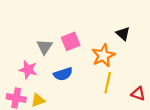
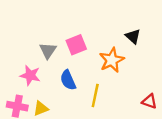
blue semicircle: (63, 74) -> (68, 80), turned 84
yellow line: (108, 83) -> (95, 95), moved

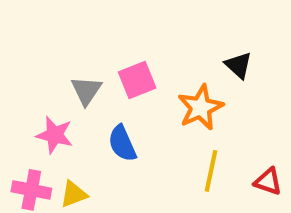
yellow line: (95, 95) -> (211, 171), moved

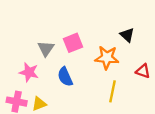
orange star: (200, 107) -> (107, 58), turned 30
red triangle: (268, 181) -> (143, 71), moved

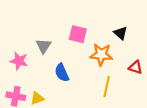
pink square: (73, 43) -> (78, 34), moved, turned 36
pink star: (29, 72) -> (19, 61), moved

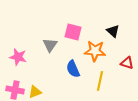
gray triangle: (44, 46) -> (50, 45), moved
blue semicircle: (62, 73) -> (73, 69), moved

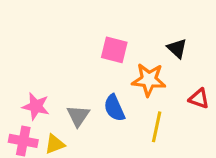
gray triangle: (50, 45) -> (78, 116), moved
pink star: (18, 57) -> (36, 106), moved

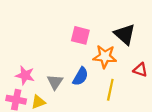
black triangle: (177, 48) -> (125, 34), size x1.5
blue semicircle: (114, 108) -> (80, 76), turned -126

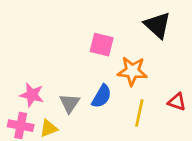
black triangle: (125, 34) -> (157, 25), moved
red triangle: (140, 70) -> (177, 102), moved

